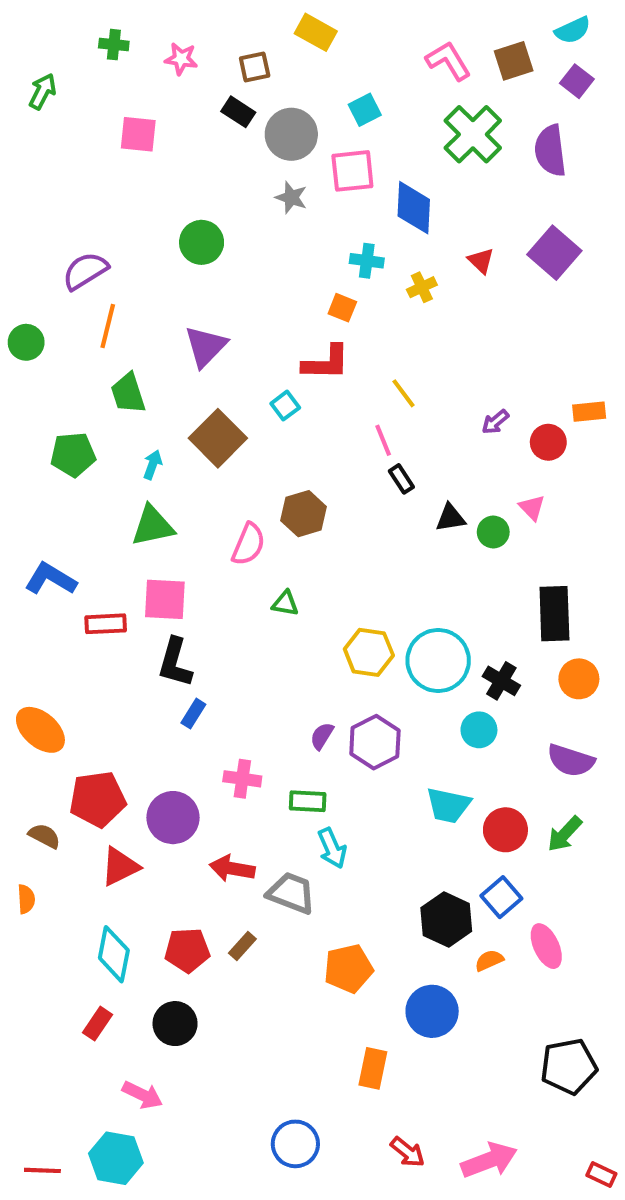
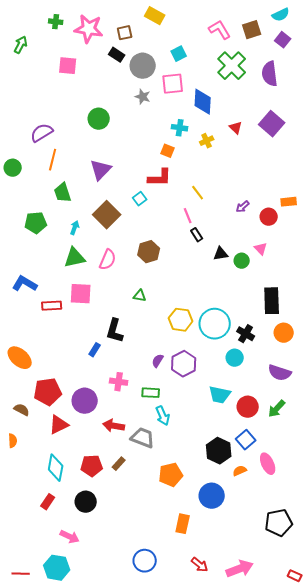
pink star: (181, 59) -> (89, 29), size x1.8
pink semicircle: (248, 544) -> (108, 260), moved
black L-shape: (175, 663) -> (115, 331), moved

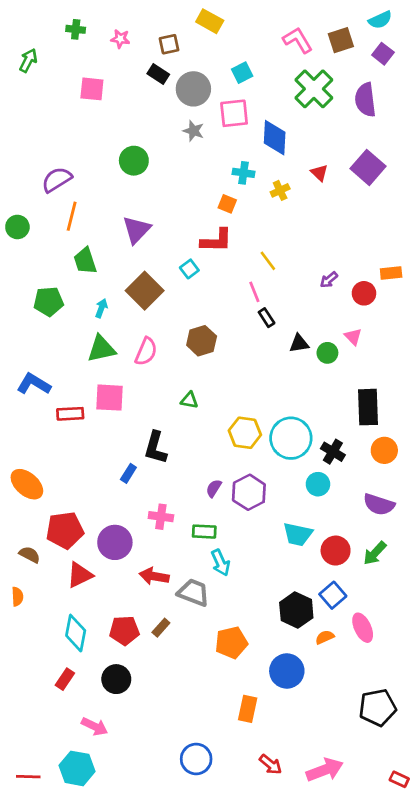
pink star: (89, 29) -> (120, 39), size x0.5

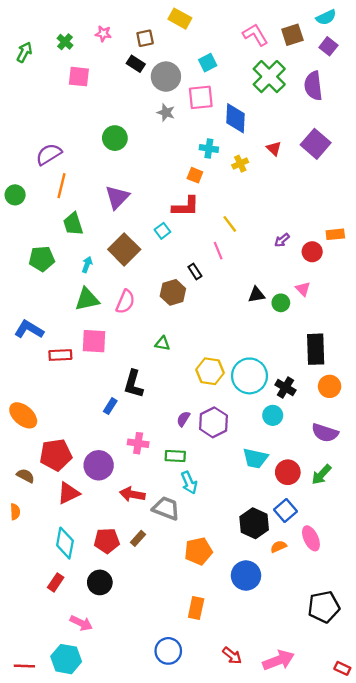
green cross: (76, 29) -> (65, 42), moved, turned 35
black rectangle: (267, 318) -> (195, 271), moved
orange rectangle: (248, 709) -> (196, 608), moved

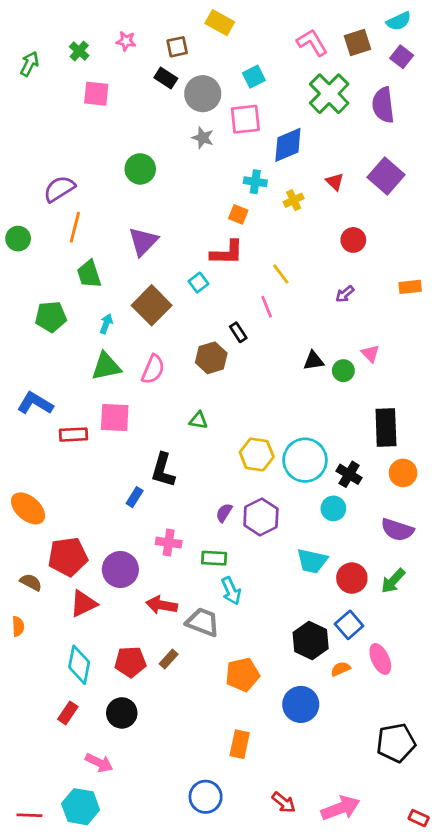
blue diamond: (236, 118) -> (288, 145), turned 64
red circle: (312, 252) -> (353, 240), moved

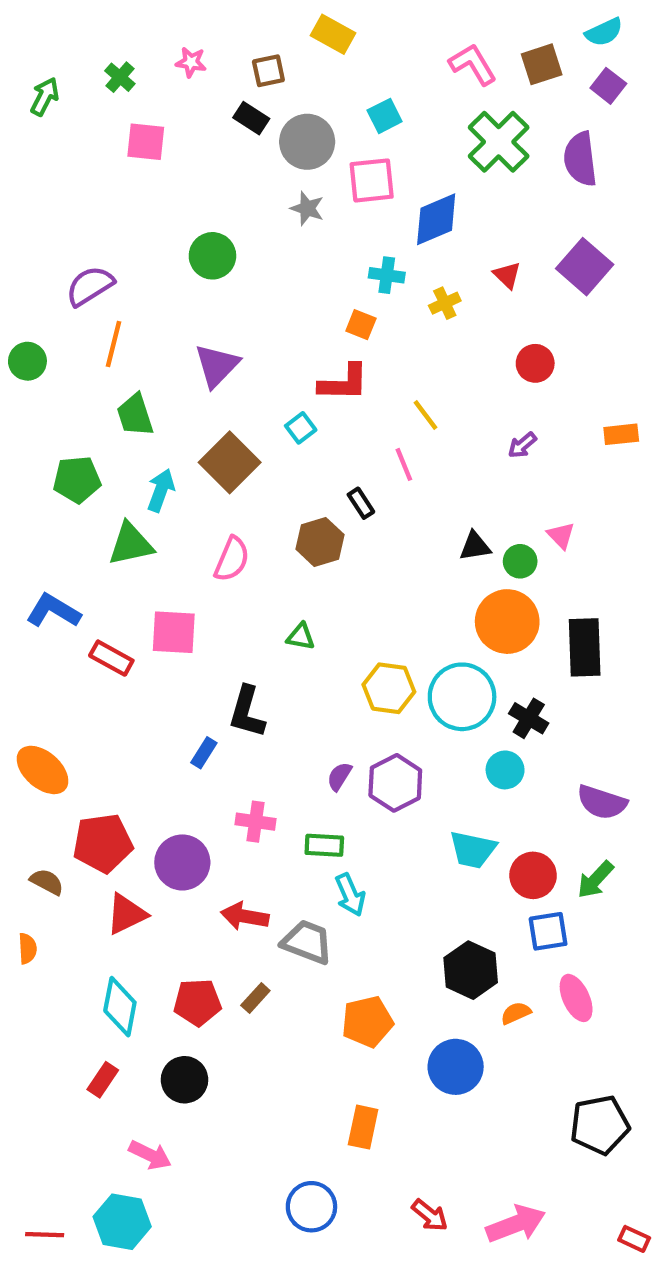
cyan arrow: (106, 324) -> (161, 490), size x1.4
green triangle: (106, 366) -> (131, 544), moved
red rectangle: (73, 435) -> (111, 658), turned 32
orange circle: (403, 473) -> (507, 622), moved, size x1.5
blue square: (349, 625) -> (548, 931), moved, turned 32

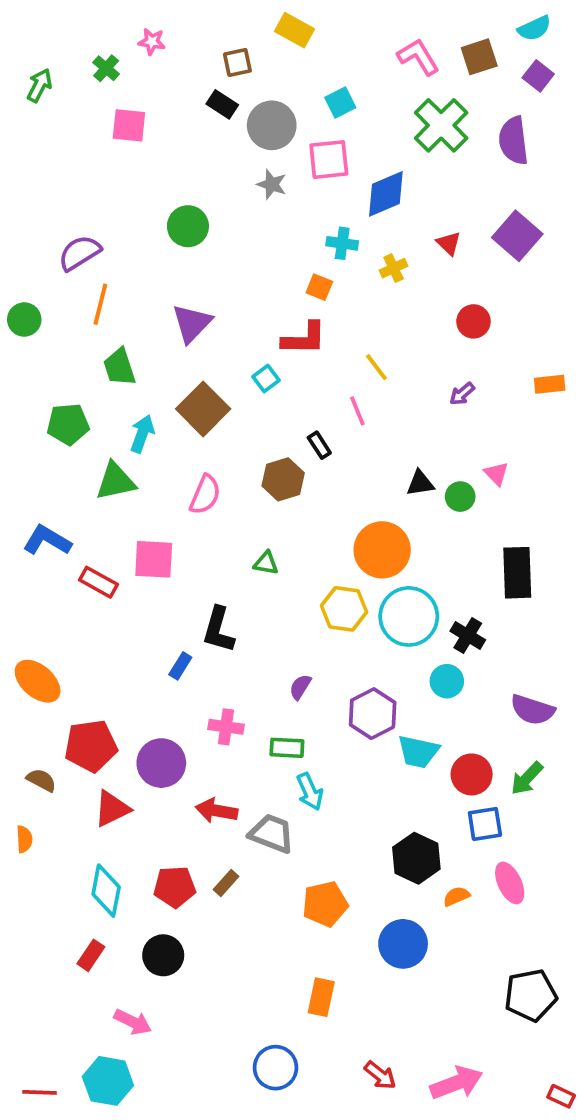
pink star: (191, 62) -> (152, 42), moved
orange circle: (507, 622) -> (382, 550), moved
purple hexagon: (395, 783) -> (373, 714), moved

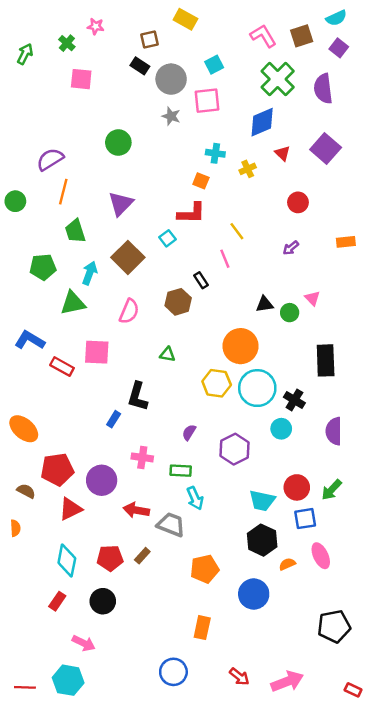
blue diamond: (386, 194) -> (262, 122), moved
purple semicircle: (532, 710) -> (334, 431), moved, turned 72
cyan trapezoid: (418, 752) -> (262, 501), moved

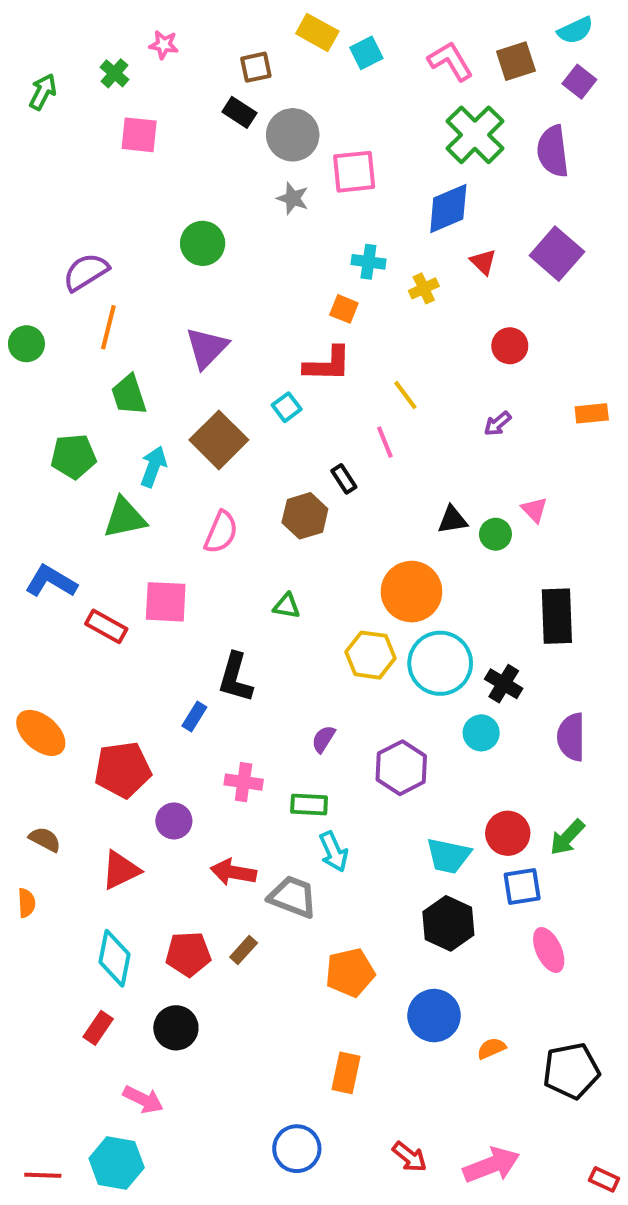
cyan square: (214, 65) -> (366, 53), moved
red pentagon: (57, 469) -> (123, 770), moved
purple circle: (102, 480) -> (174, 821), size x0.7
orange semicircle: (287, 564) -> (491, 1048), moved

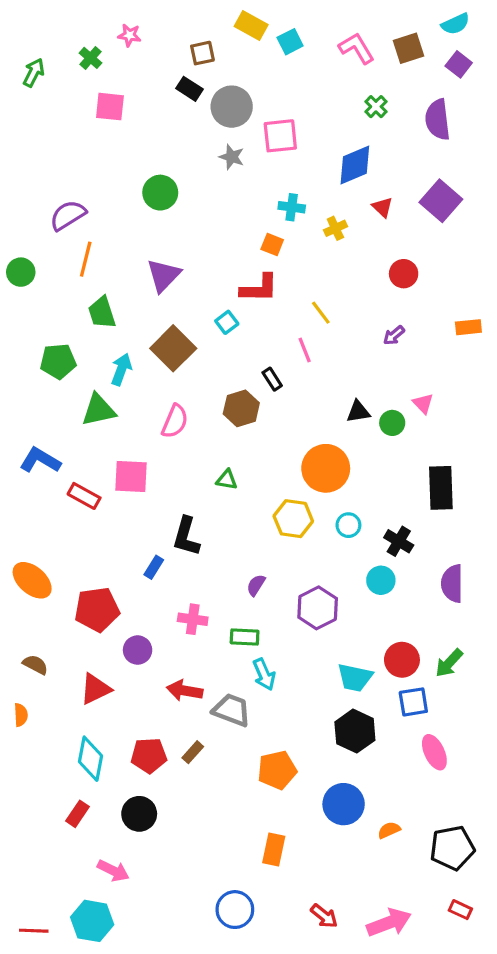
green cross: (475, 135) -> (376, 107), size x0.5
cyan circle: (440, 663) -> (348, 525), size x0.5
red rectangle: (604, 1179) -> (460, 910), moved

